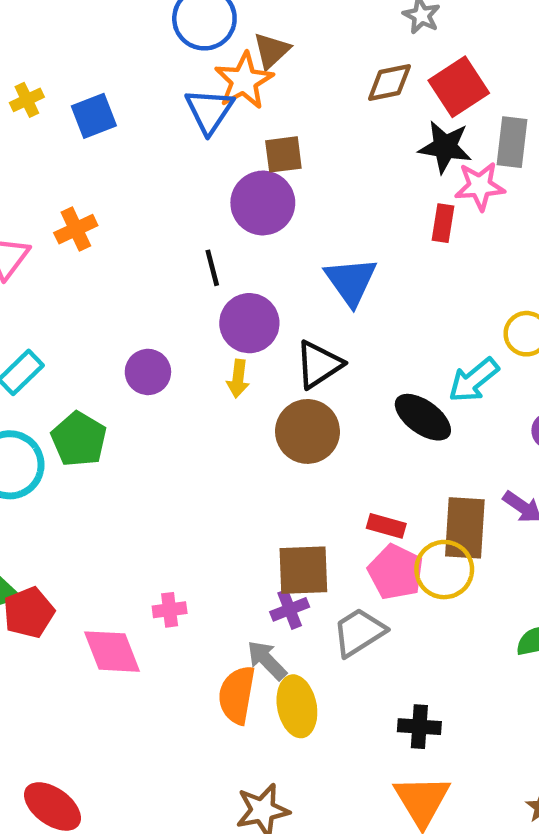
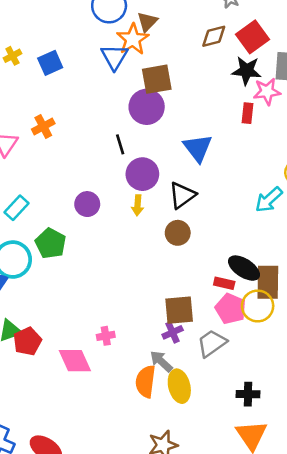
brown square: (283, 154) -> (157, 79), size x1.4
black ellipse: (423, 417) -> (244, 268), moved
brown circle: (307, 431) -> (178, 233), size x0.7

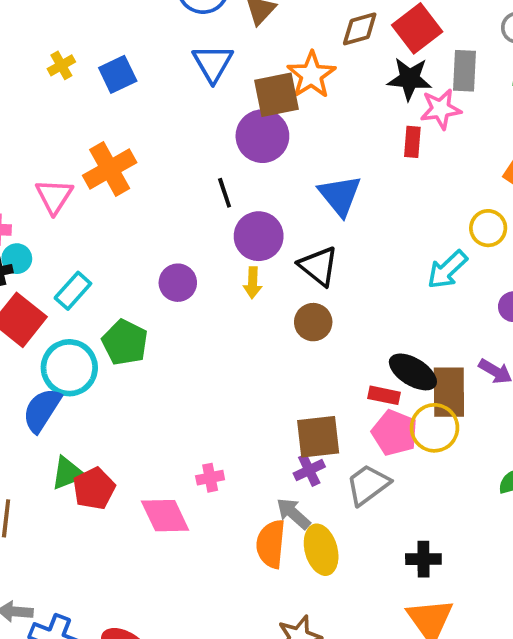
orange star: (133, 39) -> (311, 75), moved
orange cross: (43, 126) -> (110, 169), size x1.5
black triangle: (182, 195) -> (318, 266), turned -44

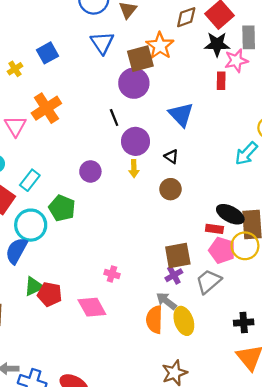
yellow cross: (61, 65) -> (15, 69), moved
black triangle: (318, 266) -> (171, 156), size x0.6
pink cross: (210, 478) -> (112, 274), moved, turned 32
red pentagon: (94, 489) -> (50, 294), turned -30

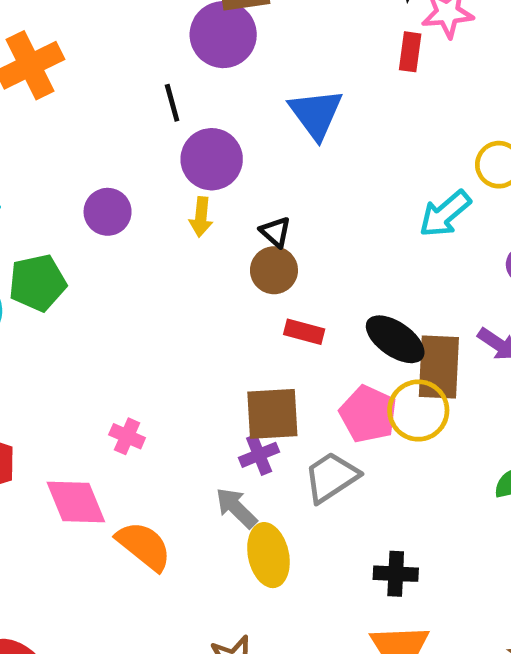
black triangle: (171, 156) -> (275, 232), moved
green pentagon: (62, 208) -> (37, 283), turned 30
red rectangle: (214, 229) -> (304, 332), moved
orange semicircle: (154, 320) -> (144, 546), moved, turned 120

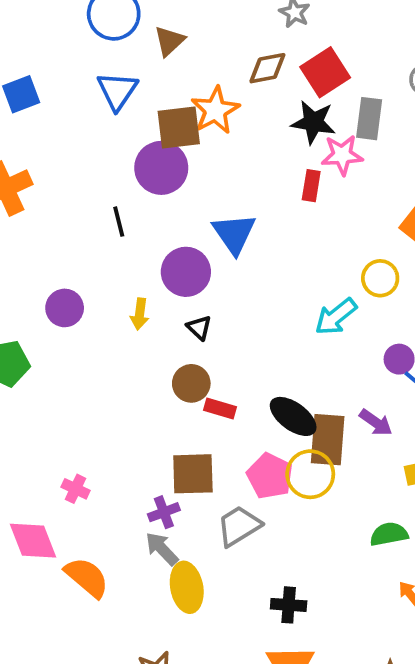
purple circle: (212, 159) -> (186, 272), moved
brown circle: (274, 270) -> (191, 383), moved
purple cross: (259, 455) -> (164, 512), moved

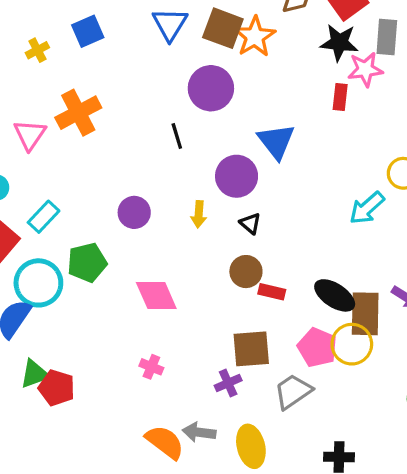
brown square: (179, 128) -> (223, 28), moved, turned 30
pink diamond: (33, 541) -> (156, 296), moved
gray arrow: (162, 549) -> (199, 432), moved, turned -36

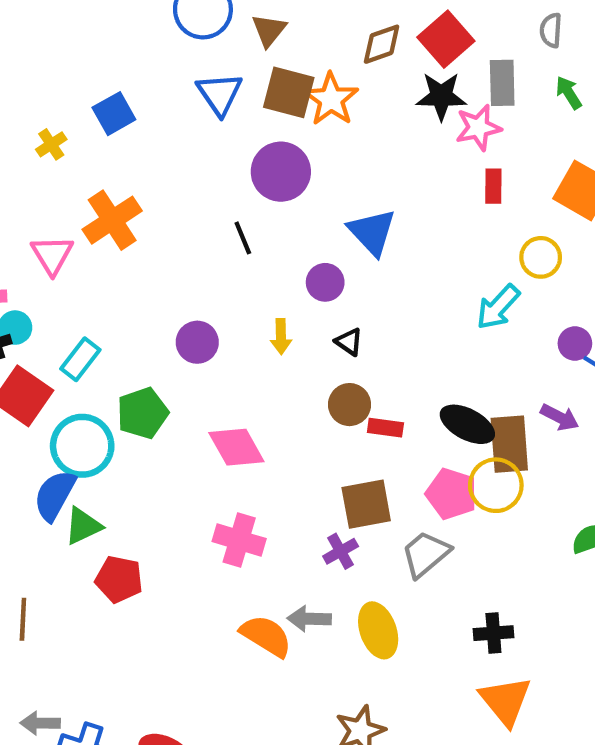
red rectangle: (340, 97) -> (493, 186), moved
purple circle: (237, 176) -> (325, 282), size x0.7
pink cross: (151, 367) -> (239, 540), size x1.6
green triangle: (34, 374) -> (83, 526), moved

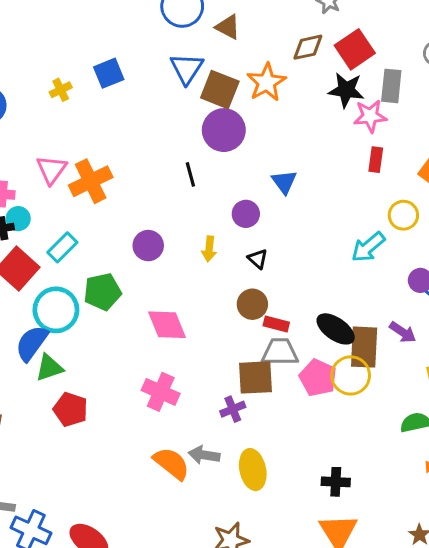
brown triangle: (269, 30) -> (228, 27), turned -48
brown square: (289, 92) -> (220, 90), moved
orange cross: (112, 220) -> (91, 181), moved
blue triangle: (372, 232) -> (284, 182), size x0.7
gray trapezoid: (426, 554) -> (280, 352), moved, turned 33

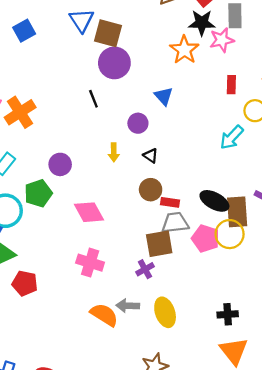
orange star: (266, 82) -> (184, 50), moved
red rectangle: (376, 160) -> (231, 85), moved
purple circle: (148, 246) -> (60, 164), moved

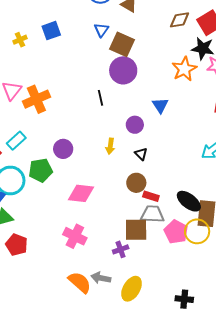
blue triangle: (82, 20) -> (101, 30), size x0.7
pink diamond: (89, 212) -> (81, 193), turned -64
yellow ellipse: (165, 312) -> (132, 289), turned 40

